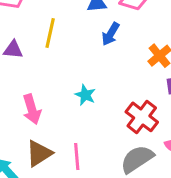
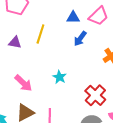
pink arrow: (32, 109) -> (23, 83), turned -36

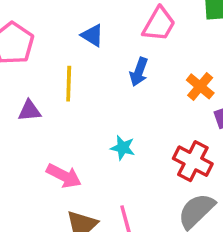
blue triangle: (73, 17) -> (92, 35), moved, turned 48

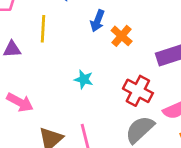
orange cross: (200, 86) -> (122, 36), moved
pink arrow: (64, 176) -> (20, 102), moved

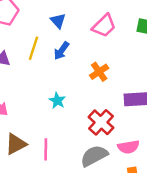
blue arrow: (97, 21) -> (61, 51), moved

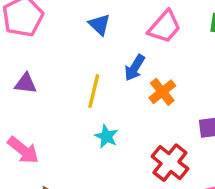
yellow line: (33, 48) -> (94, 91), moved
blue arrow: (61, 51) -> (135, 68), moved

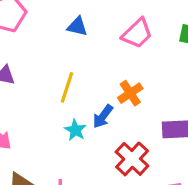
blue triangle: (100, 24) -> (77, 26), turned -35
blue arrow: (135, 68) -> (103, 116), moved

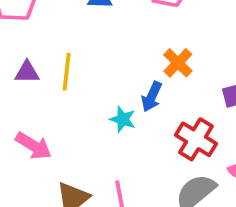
yellow line: (67, 87) -> (67, 72), moved

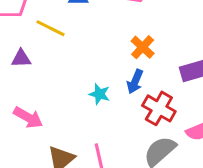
yellow line: (67, 72) -> (50, 28), moved, turned -68
blue arrow: (152, 97) -> (135, 82), moved

